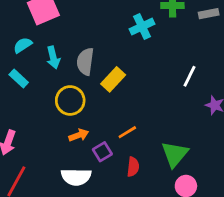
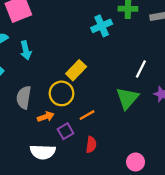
gray semicircle: (85, 62) -> (24, 97), moved
yellow circle: (70, 100) -> (61, 93), moved
green triangle: (175, 154) -> (127, 98), moved

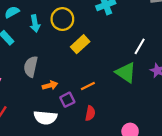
yellow circle: (61, 93) -> (62, 19), moved
green triangle: (127, 98) -> (126, 72), turned -40

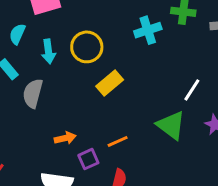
cyan semicircle: (12, 12) -> (17, 34), turned -40
gray semicircle: (31, 67) -> (33, 93), moved

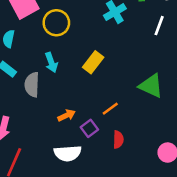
yellow circle: (87, 47) -> (56, 23), moved
cyan arrow: (48, 51) -> (51, 62), moved
white line: (192, 90) -> (159, 26), moved

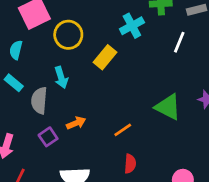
yellow rectangle: (93, 62) -> (105, 57), moved
orange arrow: (67, 115) -> (76, 123), moved
purple square: (89, 128) -> (48, 137), moved

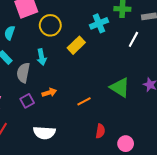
red semicircle: (130, 164) -> (100, 131), moved

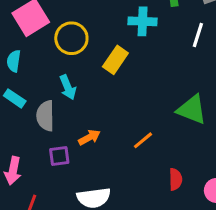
cyan cross: (99, 23) -> (143, 21), turned 36
purple square: (27, 101) -> (59, 156), turned 32

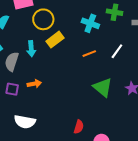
white line: (198, 35) -> (117, 51), moved
yellow rectangle: (115, 60) -> (55, 40), moved
orange line: (143, 140) -> (89, 54), moved

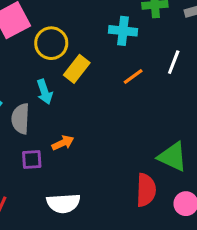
green triangle: (103, 87) -> (173, 157), moved
red semicircle: (79, 127) -> (146, 190), size x1.5

